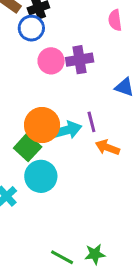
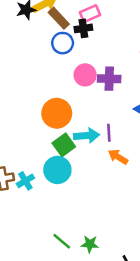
blue circle: (31, 28) -> (63, 43), moved
orange circle: (42, 125) -> (57, 113), moved
green square: (28, 147) -> (64, 145), moved

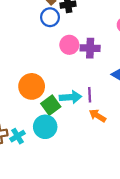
orange circle: (57, 113) -> (32, 86), moved

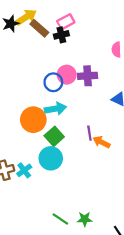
blue circle: (50, 17) -> (53, 82), moved
purple line: (90, 95) -> (89, 133), moved
cyan arrow: (70, 97) -> (55, 109), moved

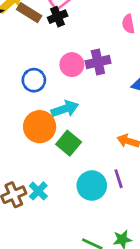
blue circle: (53, 82) -> (34, 80), moved
purple line: (89, 133) -> (119, 179), moved
cyan circle: (51, 158) -> (92, 186), moved

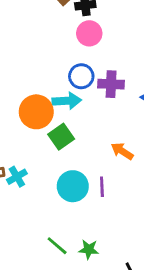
purple cross: (98, 62) -> (111, 84), moved
pink circle: (72, 65) -> (89, 33), moved
blue circle: (34, 80) -> (81, 76), moved

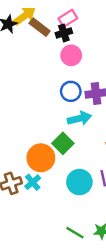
cyan arrow: (67, 101) -> (79, 118), moved
orange circle: (36, 112) -> (41, 158), moved

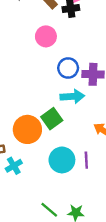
pink circle: (71, 55) -> (46, 36), moved
cyan cross: (33, 182) -> (14, 166), moved

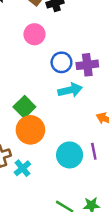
green square: (52, 119) -> (24, 107), moved

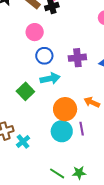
blue circle: (61, 62) -> (44, 56), moved
cyan arrow: (70, 90) -> (50, 79), moved
orange circle: (30, 130) -> (65, 109), moved

